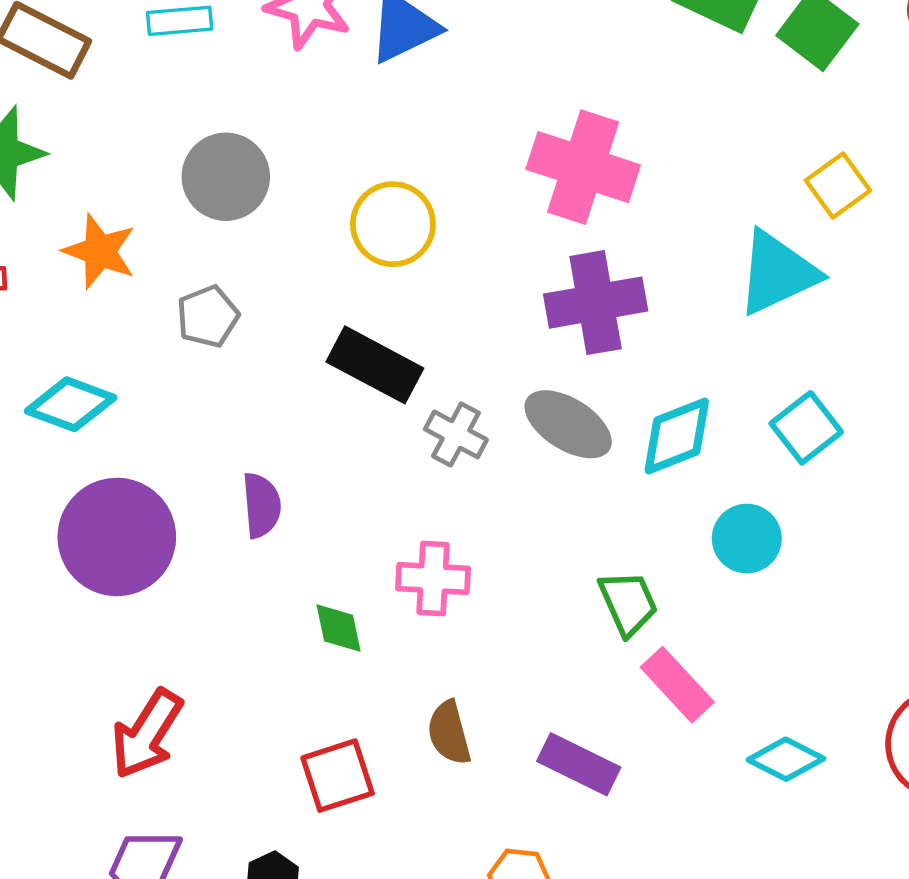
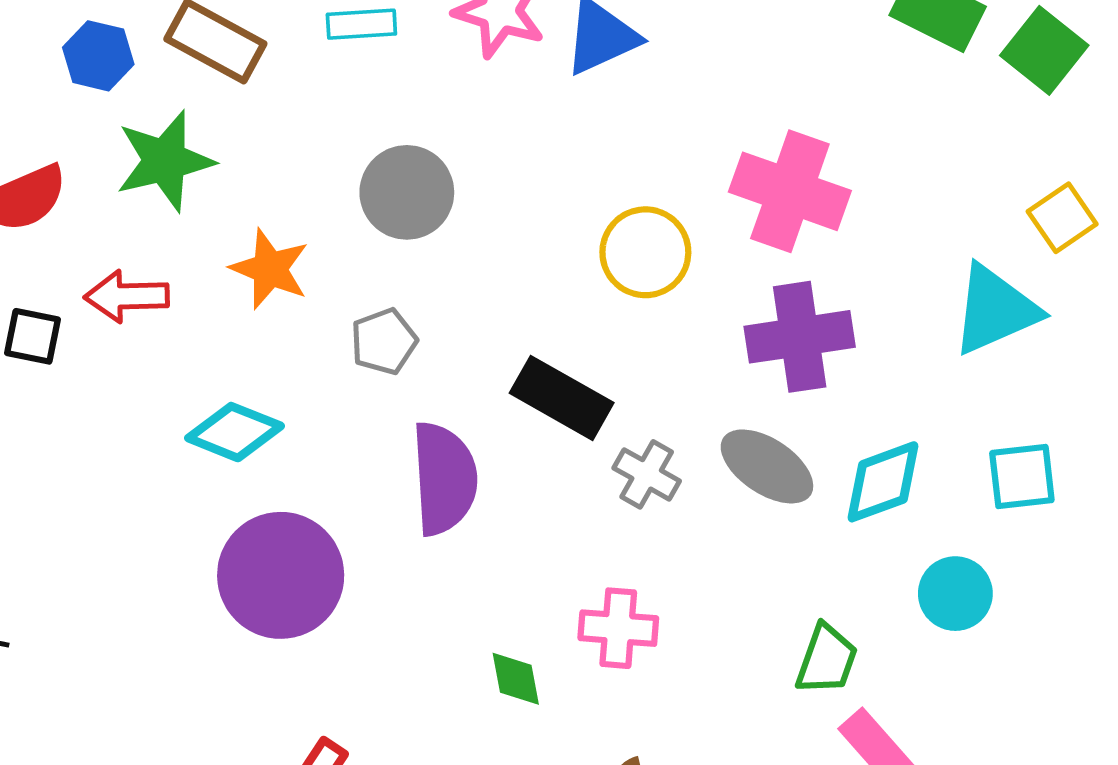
yellow circle: (393, 224) -> (645, 252), moved
cyan square: (806, 428) -> (1022, 477), turned 30
purple semicircle: (261, 505) -> (444, 478), moved, size x1.6
green trapezoid: (628, 603) -> (827, 660), turned 42

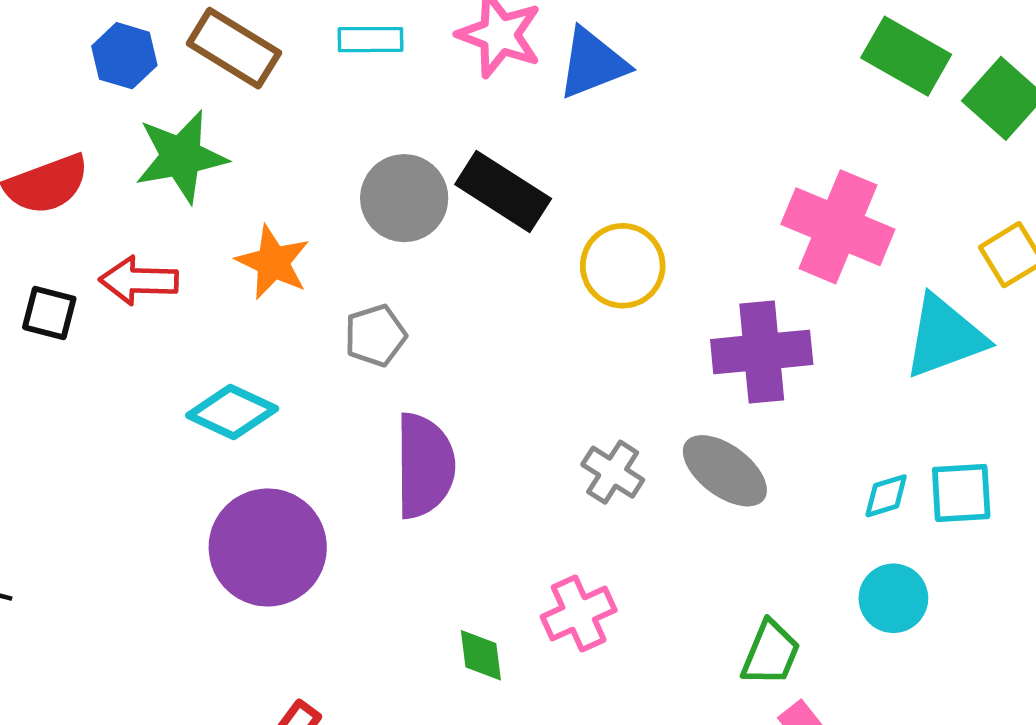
pink cross: (790, 191) -> (838, 227), moved
black rectangle: (562, 398) -> (503, 191), moved
cyan diamond: (883, 482) -> (886, 496), moved, size x0.6
pink cross: (618, 628) -> (579, 613), turned -32

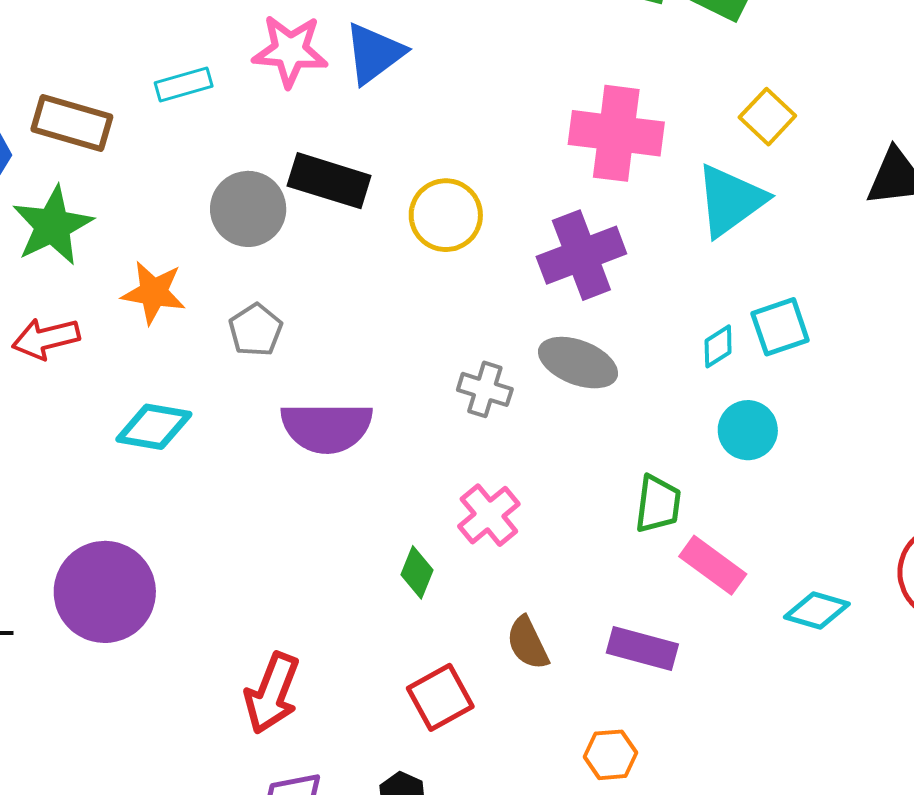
purple semicircle: (424, 466) -> (326, 427), turned 106
purple circle: (268, 547) -> (105, 592), moved
green diamond: (481, 655) -> (417, 572), turned 45

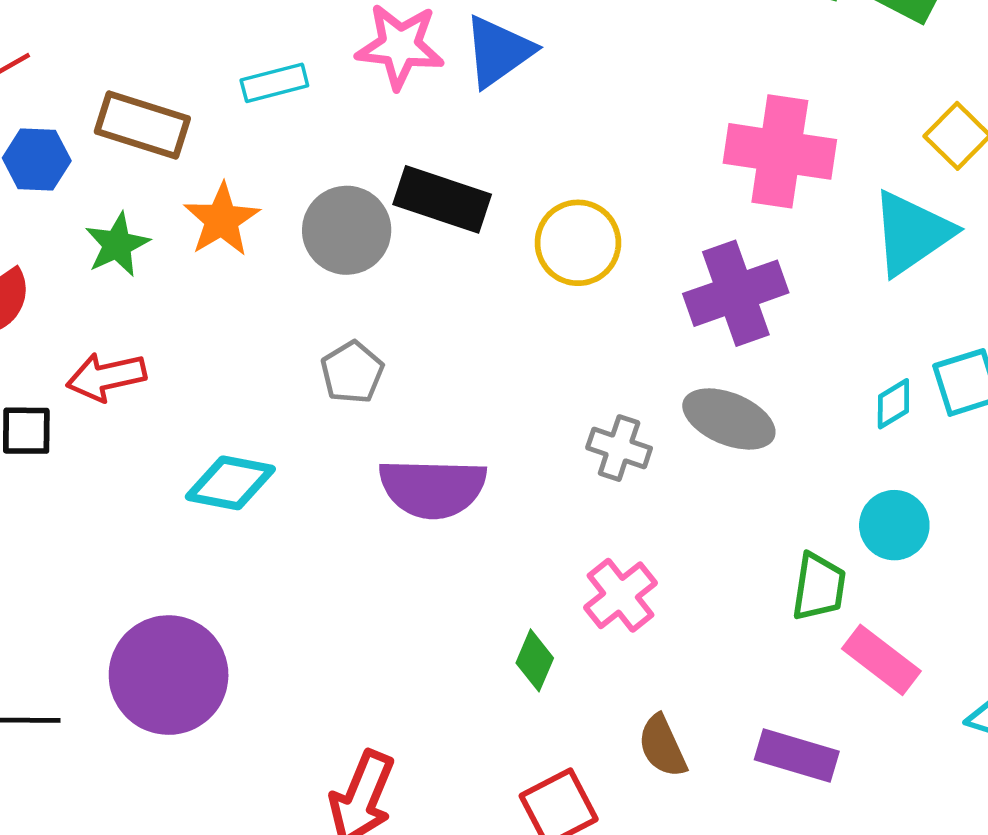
green star: (53, 226) -> (117, 245), size x0.7
orange star: (154, 293) -> (222, 220), moved, turned 30
cyan circle: (748, 430) -> (894, 525), moved

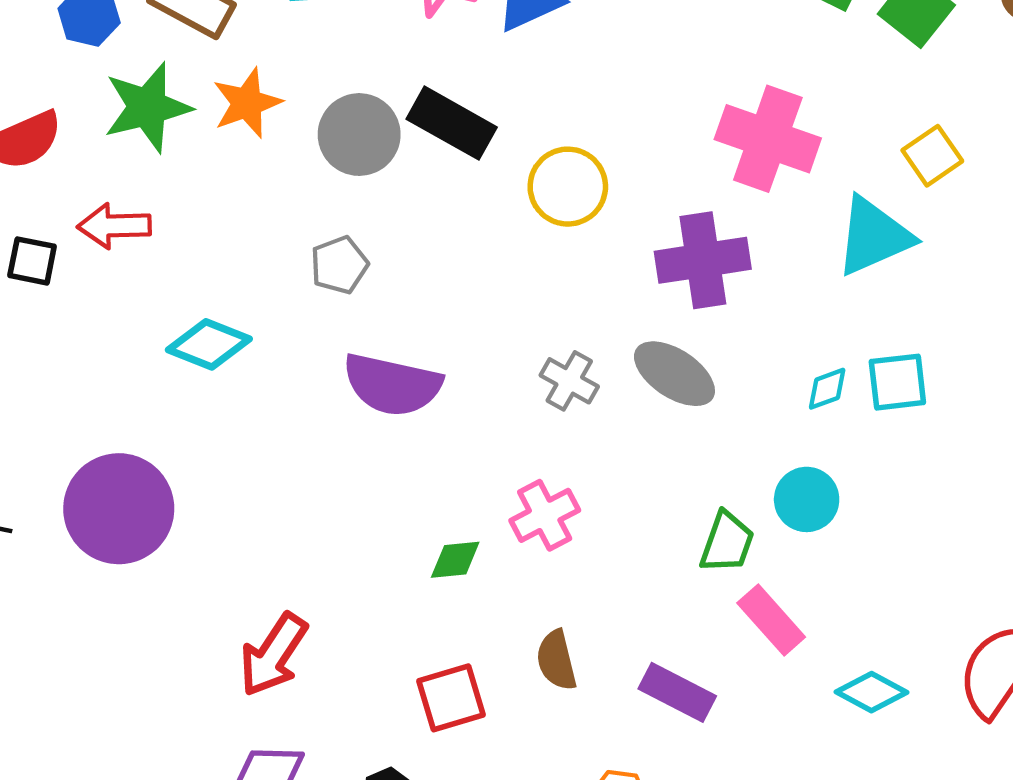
green star: (117, 245) -> (147, 107), size x1.5
green diamond: (535, 660) -> (455, 560), turned 50

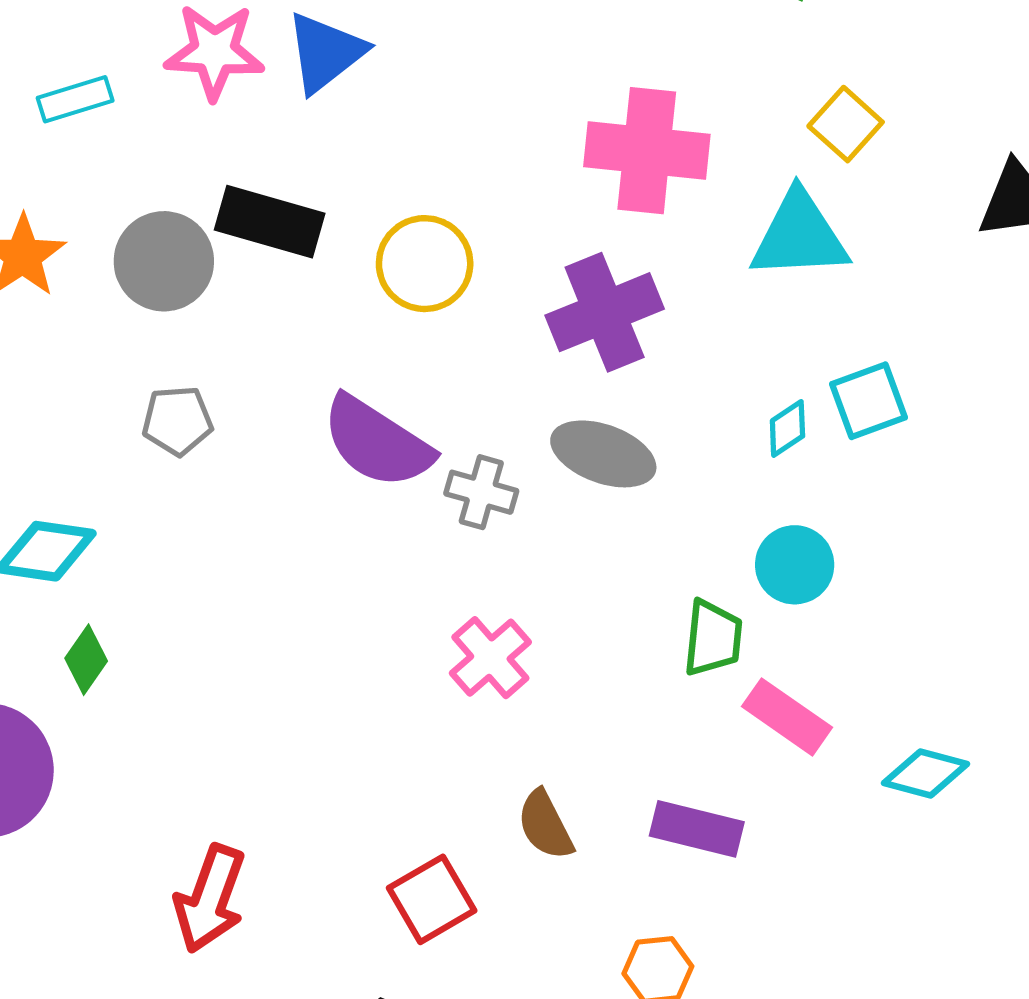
cyan triangle: (874, 236) -> (799, 236), turned 34
gray pentagon: (339, 265) -> (177, 421), turned 30
purple semicircle: (392, 385) -> (377, 442), moved, turned 34
green diamond: (455, 560) -> (86, 660), moved, turned -36

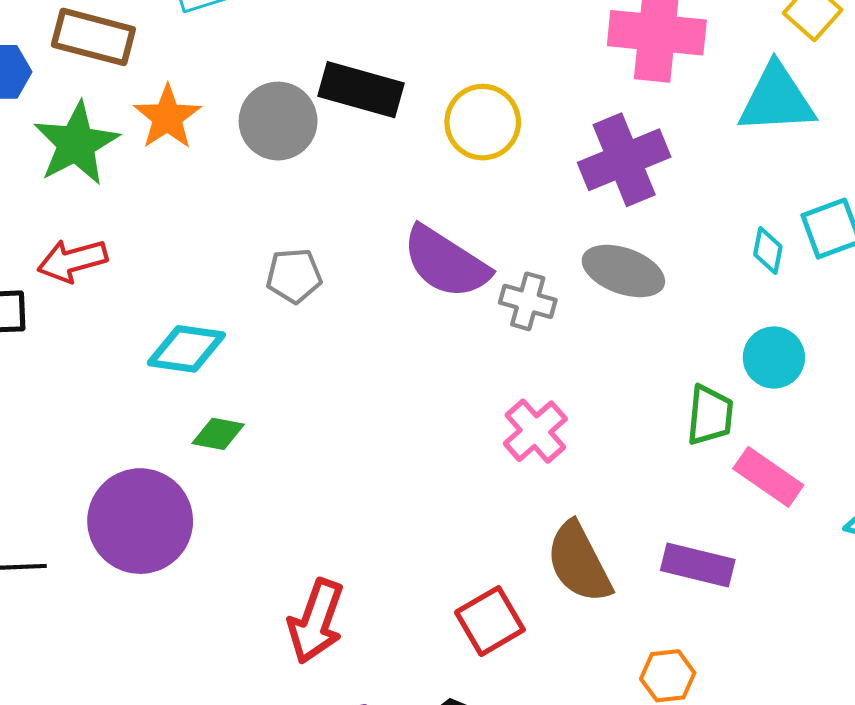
gray pentagon: (177, 421) -> (294, 276), moved
cyan diamond: (787, 428) -> (768, 250), turned -45
green diamond: (86, 660) -> (218, 434), turned 66
brown semicircle: (545, 825) -> (579, 562), size x1.5

